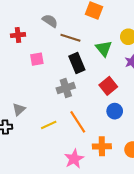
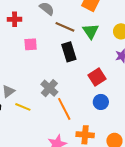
green triangle: (104, 48) -> (91, 31), moved
gray cross: (66, 88) -> (49, 88), moved, turned -36
yellow line: (49, 125) -> (23, 107), moved, turned 42

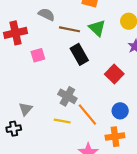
red cross: (15, 19) -> (16, 33), size x1.5
blue circle: (101, 102) -> (120, 111), moved
yellow line: (23, 107) -> (62, 121), moved

